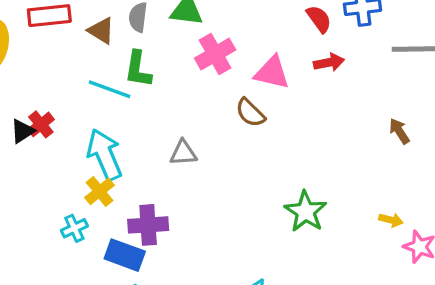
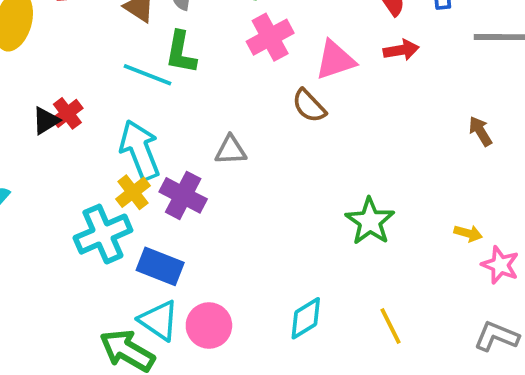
pink triangle: (272, 72) -> (335, 60), turned -33
purple cross: (148, 225) -> (183, 195), moved, turned 30
cyan cross: (74, 228) -> (103, 234), size x1.8

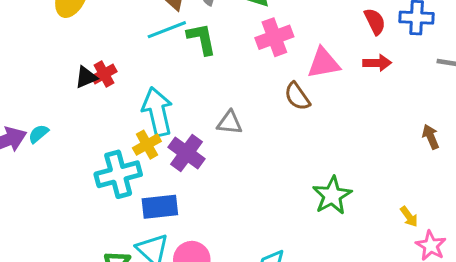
green L-shape: (181, 52) -> (202, 39), turned 150
cyan line: (147, 75) -> (167, 30), moved, turned -51
yellow arrow: (468, 233) -> (409, 217), turned 30
blue rectangle: (160, 266) -> (160, 207), turned -36

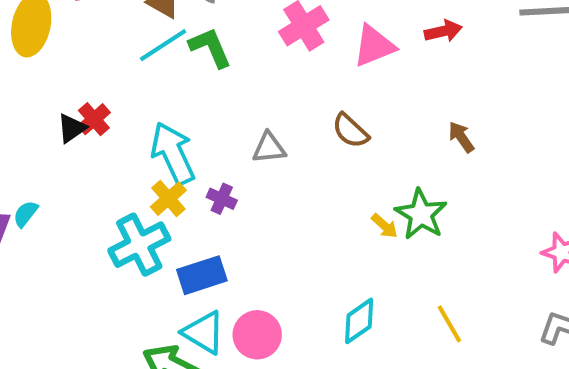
brown semicircle: (297, 96) -> (350, 131), moved
brown arrow: (431, 137) -> (461, 137), moved
purple cross: (187, 153) -> (222, 199), size x0.6
yellow arrow: (409, 217) -> (384, 226), moved

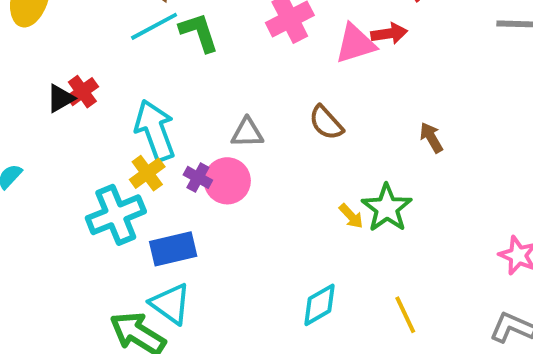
red arrow: (443, 31) -> (389, 33), moved
pink circle: (257, 335) -> (227, 181), moved

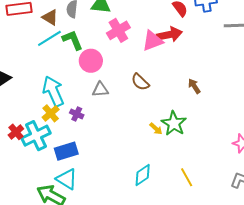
red arrow: (389, 33) -> (169, 35), size x1.4
red cross: (82, 92) -> (16, 132), moved
pink circle: (227, 181) -> (91, 61), moved

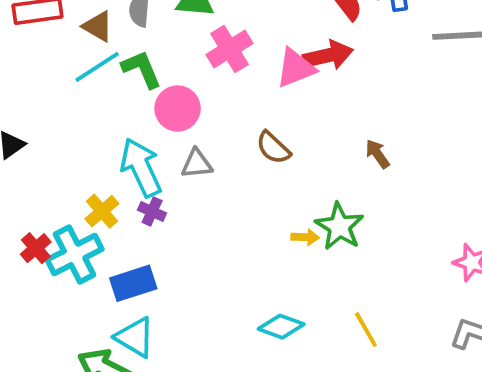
cyan arrow: (53, 91) -> (141, 168), moved
yellow arrow: (156, 129) -> (305, 237), turned -40
cyan diamond: (143, 175) -> (281, 327), turned 55

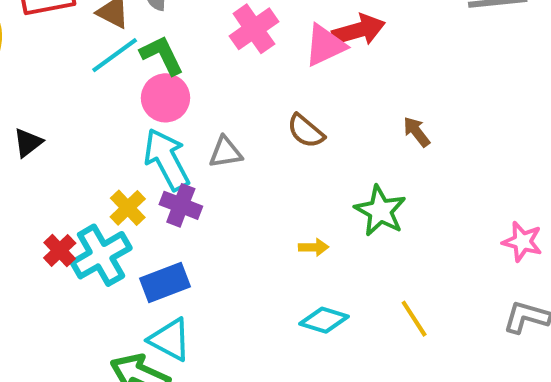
pink circle: (178, 108) -> (165, 98), moved
purple cross: (152, 211) -> (181, 205), size x1.4
yellow arrow: (305, 237) -> (314, 247), moved

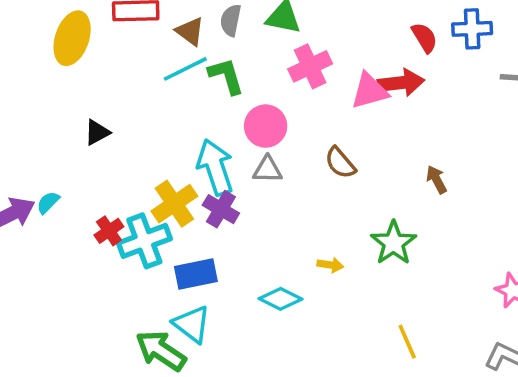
pink circle: (165, 98) -> (266, 126), moved
yellow cross: (128, 208) -> (174, 204), size x1.4
cyan diamond: (324, 320) -> (281, 299), moved

